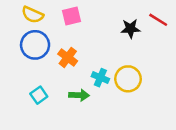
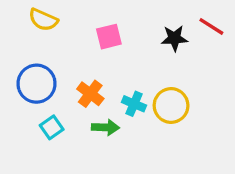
pink square: (71, 16) -> (109, 37), moved
blue circle: (35, 45) -> (36, 84), moved
orange cross: (68, 57) -> (90, 94), moved

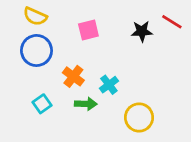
blue circle: (36, 84) -> (36, 50), moved
cyan cross: (134, 104) -> (109, 85), turned 30
yellow circle: (171, 106) -> (139, 117), moved

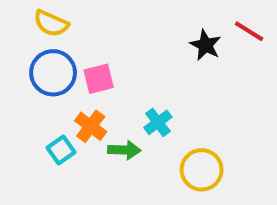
pink square: (88, 30) -> (99, 79), moved
black star: (142, 31) -> (205, 45), turned 30
orange cross: (73, 76) -> (91, 126), moved

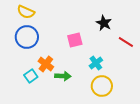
red line: (249, 31) -> (126, 42), moved
pink square: (99, 79) -> (75, 40), moved
cyan cross: (158, 122) -> (96, 63), moved

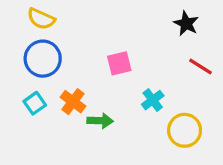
black star: (104, 23) -> (186, 24), moved
cyan square: (31, 76) -> (35, 103), moved
yellow circle: (102, 86) -> (185, 130), moved

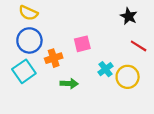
orange cross: (73, 102) -> (54, 58), moved, turned 35
cyan square: (35, 103) -> (24, 71), size x1.5
yellow circle: (185, 130) -> (128, 77), moved

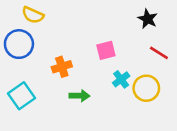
blue circle: (29, 40) -> (19, 44), moved
pink square: (82, 44) -> (106, 50), moved
cyan square: (24, 71) -> (21, 96), moved

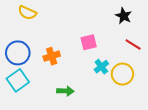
blue circle: (19, 44) -> (18, 53), moved
green arrow: (79, 96) -> (65, 91), moved

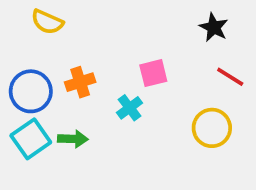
orange cross: (52, 56) -> (80, 82), moved
cyan cross: (101, 67) -> (130, 108), moved
green arrow: (65, 91) -> (73, 139), moved

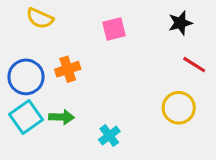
black star: (214, 27) -> (180, 23), turned 30
pink square: (153, 73) -> (114, 29), moved
cyan cross: (130, 108) -> (109, 136), moved

